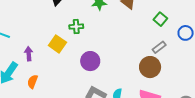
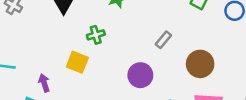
gray rectangle: (159, 47) -> (163, 40), moved
purple circle: (90, 61) -> (140, 75), moved

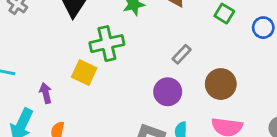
green cross: (96, 35) -> (107, 44), size x1.6
purple circle: (140, 75) -> (168, 92), moved

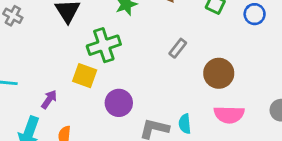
purple circle: (168, 92) -> (119, 103), moved
purple arrow: (46, 93) -> (49, 99), turned 54

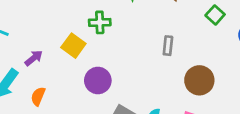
green cross: (104, 45) -> (100, 22), size x0.7
gray rectangle: (178, 48) -> (168, 46), turned -48

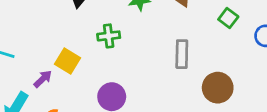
yellow square: (73, 46) -> (67, 61), moved
gray rectangle: (168, 46) -> (182, 54), size x1.4

